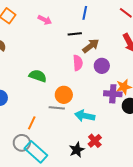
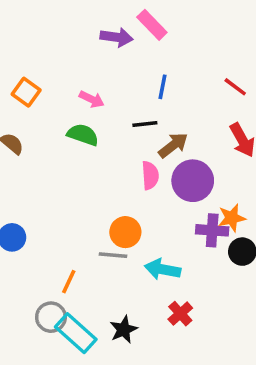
purple circle: (102, 66) -> (193, 181), size x1.5
green semicircle: (38, 76) -> (83, 135), moved
black star: (77, 150) -> (124, 330), moved

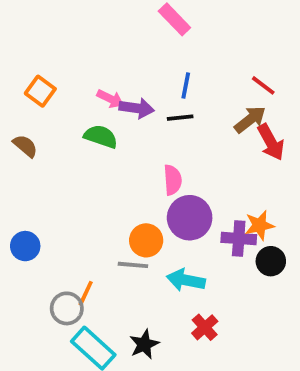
purple arrow: (117, 37) -> (137, 108), moved
black line: (145, 124) -> (180, 118), moved
brown arrow: (173, 145) -> (250, 119), moved
purple circle: (193, 181) -> (190, 218), moved
gray circle: (51, 317) -> (67, 308), moved

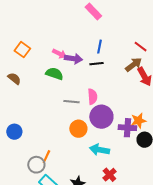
gray line: (133, 265) -> (71, 102), moved

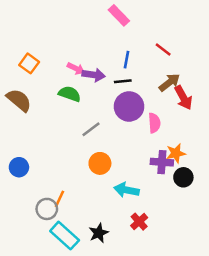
red line: (141, 47) -> (163, 50), moved
brown semicircle: (14, 79) -> (19, 100), size x1.5
pink semicircle: (92, 97) -> (154, 123), moved
gray line: (71, 102) -> (91, 129), turned -42
purple circle: (101, 117) -> (129, 106), moved

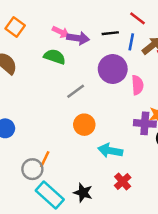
red line: (163, 50) -> (137, 18), moved
blue line: (126, 60) -> (131, 42), moved
black line: (123, 81) -> (110, 33), moved
black star: (99, 233) -> (83, 193), turned -30

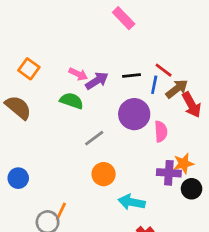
red line: (137, 18) -> (164, 70), moved
purple arrow: (78, 38) -> (97, 81), turned -40

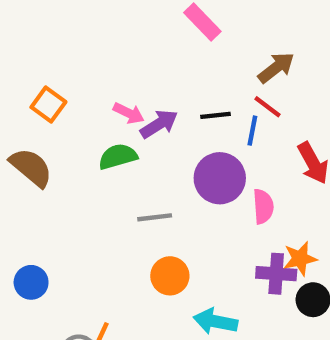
brown arrow: (177, 89) -> (276, 68), moved
green semicircle: (72, 101) -> (118, 157), turned -35
gray line: (94, 138) -> (155, 217), turned 30

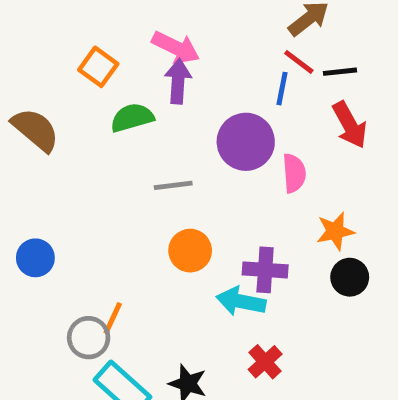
orange square: (48, 104) -> (98, 67), moved
pink arrow: (129, 113) -> (176, 47), moved, size x1.4
black line: (215, 115) -> (340, 72), moved
purple arrow: (159, 124) -> (178, 81), turned -54
purple cross: (276, 274) -> (265, 270), moved

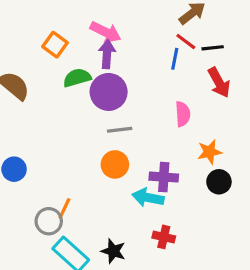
purple circle: (246, 142) -> (109, 92), moved
gray line: (173, 185) -> (120, 130), moved
red cross: (265, 362) -> (164, 237), turned -35

